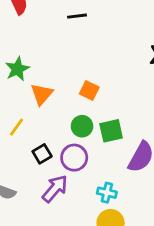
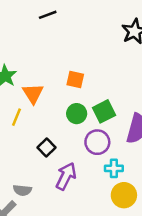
yellow line: (17, 127) -> (16, 117), moved
purple circle: (74, 158) -> (97, 142), moved

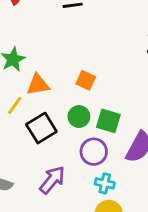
orange triangle: (33, 93) -> (38, 85), turned 40
green square: (104, 111) -> (108, 121), turned 30
black square: (47, 148) -> (41, 128), moved, size x1.5

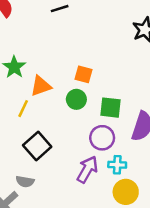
green circle: (79, 117) -> (76, 99), moved
black square: (41, 128) -> (37, 146), moved
purple arrow: (52, 180) -> (87, 169), moved

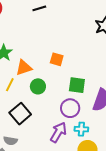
green circle: (76, 99) -> (38, 86), moved

